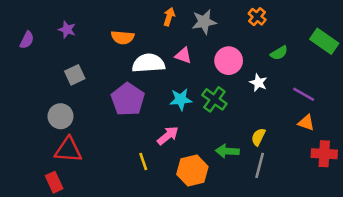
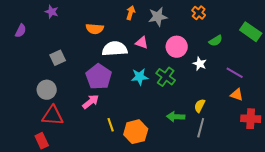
purple star: (67, 30) -> (52, 12), moved
pink arrow: (168, 136) -> (91, 102), moved
orange hexagon: (192, 171) -> (136, 132), moved

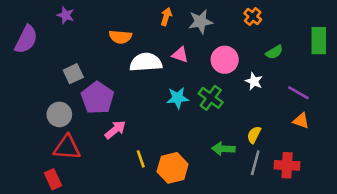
purple semicircle: (21, 31) -> (26, 39), size x1.6
green rectangle: (251, 32) -> (319, 41), turned 55
purple pentagon: (99, 77) -> (97, 98), moved
red cross: (251, 119) -> (287, 165), moved

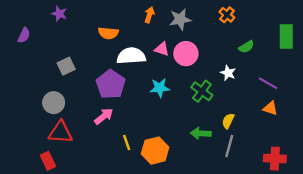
purple semicircle: (26, 39) -> (24, 35), size x0.6
pink circle: (225, 60) -> (186, 54), moved
purple pentagon: (97, 98) -> (111, 84), moved
green cross: (211, 98) -> (202, 91), moved
red cross: (287, 165) -> (275, 159), moved

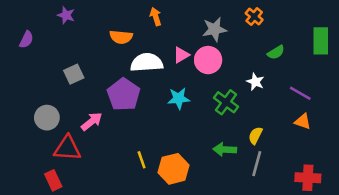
orange arrow: (149, 15) -> (156, 17), moved, turned -35
gray star: (180, 19) -> (214, 29), moved
pink triangle: (162, 49) -> (181, 55), turned -49
gray circle: (54, 103) -> (47, 118), moved
pink arrow: (104, 116) -> (92, 121), moved

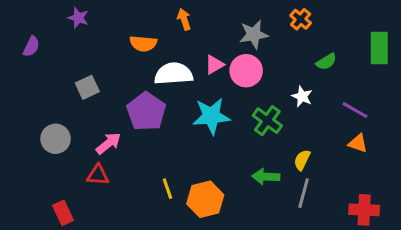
cyan star: (179, 98) -> (211, 116), size x1.4
red triangle: (67, 148) -> (98, 175), moved, size x0.7

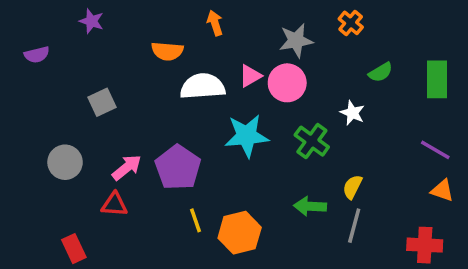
purple semicircle: (31, 46) -> (37, 55), turned 50
green rectangle: (379, 48) -> (437, 79), moved
purple line: (355, 110) -> (435, 150), moved
purple pentagon: (146, 112) -> (178, 167), moved
orange triangle: (358, 143) -> (442, 190), moved

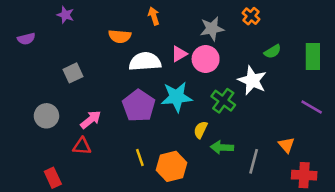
white star: (352, 113) -> (252, 80), size x1.6
purple pentagon: (178, 167) -> (139, 106), moved
yellow semicircle: (352, 187) -> (201, 130), moved
orange triangle: (442, 190) -> (286, 145), moved, turned 30

